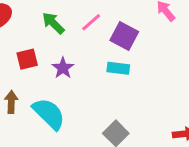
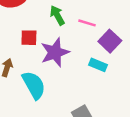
pink line: (91, 22) -> (87, 23), turned 42
purple star: (63, 68) -> (55, 52), size x1.6

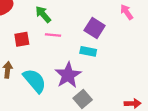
pink line: (87, 23) -> (53, 35), moved
purple star: (55, 52) -> (68, 75), moved

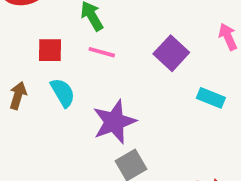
cyan rectangle: (88, 51) -> (211, 98), moved
cyan semicircle: (35, 81) -> (63, 93), moved, size x0.7

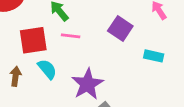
red square: (50, 50) -> (33, 40), size x1.5

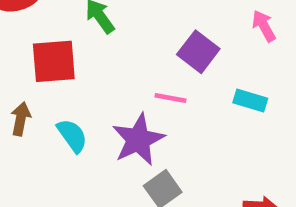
pink line: (71, 36) -> (170, 98), moved
cyan semicircle: (47, 69) -> (72, 136), moved

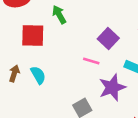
brown arrow: (21, 119) -> (14, 73), moved
purple star: (138, 140) -> (112, 87), moved

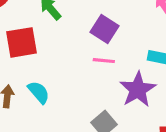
purple square: (108, 38) -> (105, 29), moved

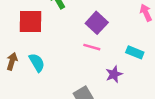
purple star: (138, 89) -> (114, 74), size x0.6

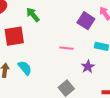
purple square: (97, 23) -> (86, 21), moved

